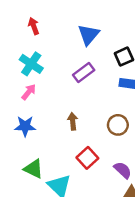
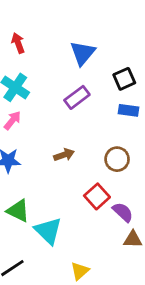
brown arrow: (73, 121) -> (64, 155), turned 77
red square: (87, 158) -> (97, 196), moved

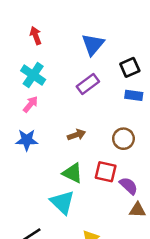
red square: (97, 196) -> (106, 172), turned -35
green triangle: (18, 211) -> (73, 173), moved

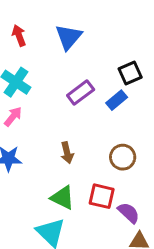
blue triangle: (93, 44) -> (69, 37), moved
blue rectangle: (134, 95) -> (117, 100), moved, turned -48
brown arrow: (76, 135) -> (67, 153), turned 96

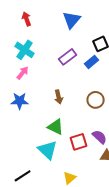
blue triangle: (69, 37) -> (72, 20), moved
red square: (102, 196) -> (79, 142), moved, turned -30

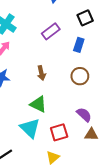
blue rectangle: (92, 62) -> (79, 45), moved, turned -32
red square: (79, 142) -> (59, 132), moved

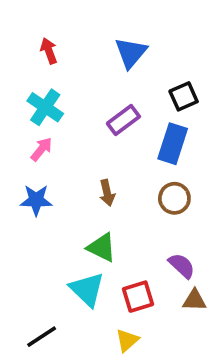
blue rectangle: (79, 45) -> (173, 144), size x1.5

